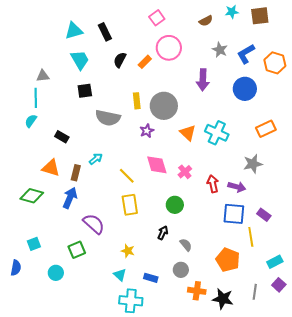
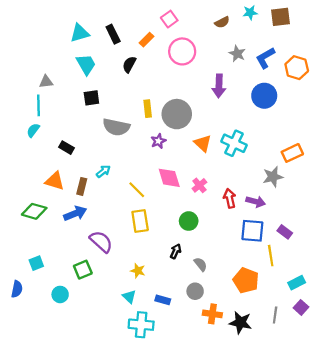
orange rectangle: (145, 62) -> (147, 40), moved
orange rectangle: (266, 129) -> (292, 153), moved
blue arrow: (70, 198) -> (75, 213), turned 45

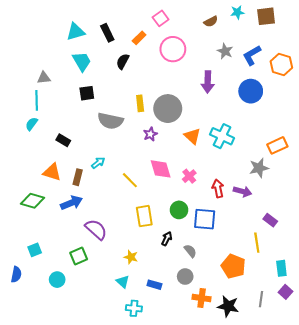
yellow rectangle: (140, 221) -> (144, 216), moved
blue square: (252, 231) -> (205, 219), moved
cyan rectangle: (297, 283) -> (281, 268), turned -70
cyan cross: (141, 325) -> (134, 308), size x0.7

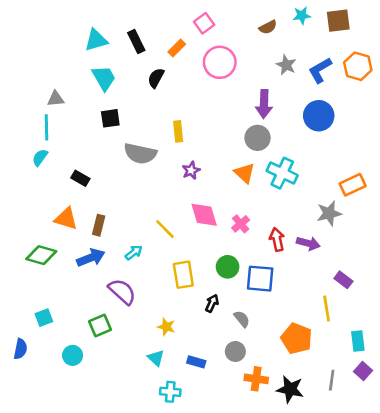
orange hexagon: (281, 64) -> (358, 66), moved
gray circle: (168, 109) -> (257, 138), moved, size x0.7
cyan arrow: (98, 163) -> (134, 252), moved

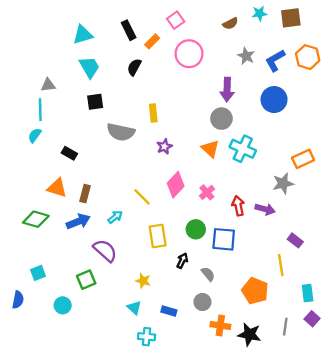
black rectangle: (136, 41) -> (129, 30), moved
pink diamond: (204, 215) -> (176, 185), turned 60

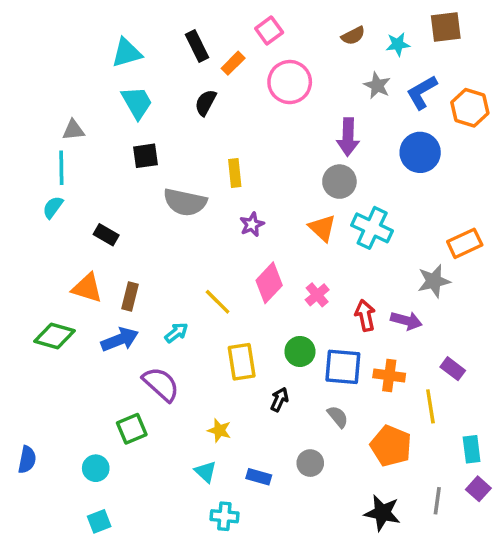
cyan star: (259, 13) -> (398, 44), moved
orange hexagon: (308, 57) -> (470, 108), moved
cyan square: (38, 273) -> (99, 521), moved
gray semicircle: (208, 274) -> (338, 417), moved
orange cross: (220, 325) -> (389, 376), moved

